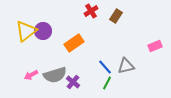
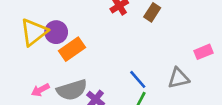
orange rectangle: (74, 43) -> (72, 49), moved
gray triangle: (126, 66) -> (178, 78), moved

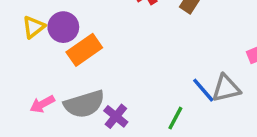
yellow triangle: (34, 32) -> (34, 27), size x0.6
blue line: (138, 79) -> (203, 90), moved

